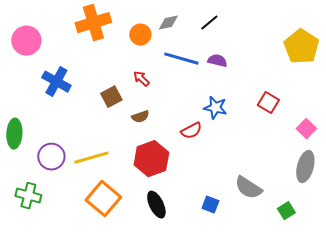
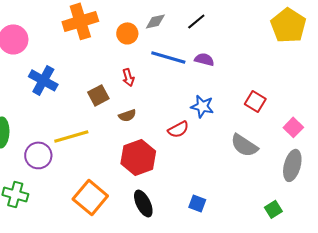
yellow pentagon: (301, 47) -> (288, 25), moved
red arrow: (141, 79) -> (128, 77), turned -150
yellow line: (91, 158) -> (71, 136), moved
gray semicircle: (248, 188) -> (244, 145), moved

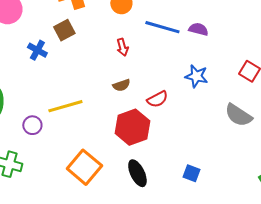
blue cross: (43, 80) -> (37, 50), size x0.7
brown square: (98, 95) -> (64, 30), moved
red semicircle: (178, 129) -> (157, 99), moved
purple circle: (38, 155) -> (32, 125), size x0.7

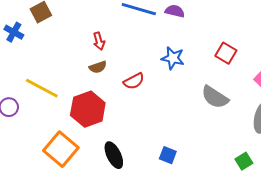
red arrow: (122, 47) -> (99, 41), moved
yellow line: (65, 106) -> (42, 88), turned 44
red hexagon: (132, 127) -> (88, 109), moved

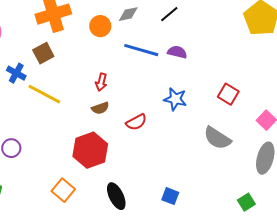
red arrow: (99, 41) -> (101, 82), turned 30
yellow line: (42, 88) -> (44, 94), moved
orange square: (61, 149) -> (63, 190), size x0.7

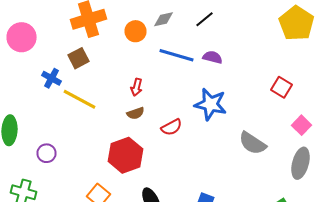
red square: (228, 94) -> (282, 87), moved
blue star: (175, 99) -> (210, 104), size x1.4

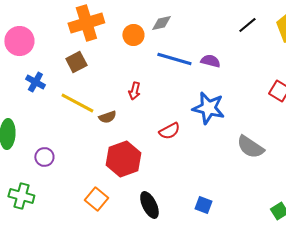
black line: (204, 19) -> (247, 25), moved
blue cross: (52, 78) -> (35, 82), moved
brown semicircle: (136, 113) -> (107, 117), moved

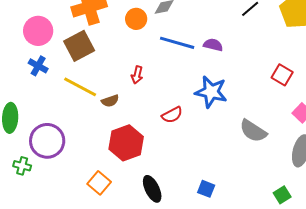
pink circle: (19, 41) -> (38, 31), moved
brown square: (76, 62) -> (79, 46), size x1.4
purple circle: (44, 157) -> (47, 141), size x1.8
green cross: (21, 196) -> (22, 166), moved, size x0.7

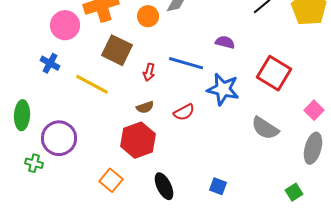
pink circle: (38, 31) -> (65, 25), moved
blue line: (177, 43) -> (186, 63), moved
brown square: (79, 46) -> (117, 50), moved, turned -36
red square: (282, 75) -> (274, 73), moved, size x1.6
brown semicircle: (110, 101) -> (145, 107), moved

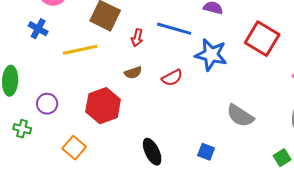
yellow line: (92, 84) -> (80, 50), turned -40
gray semicircle: (265, 128) -> (240, 116), moved
purple circle: (59, 138) -> (47, 104), size x0.6
red hexagon: (138, 140) -> (103, 106), moved
orange square: (111, 180) -> (74, 148), moved

